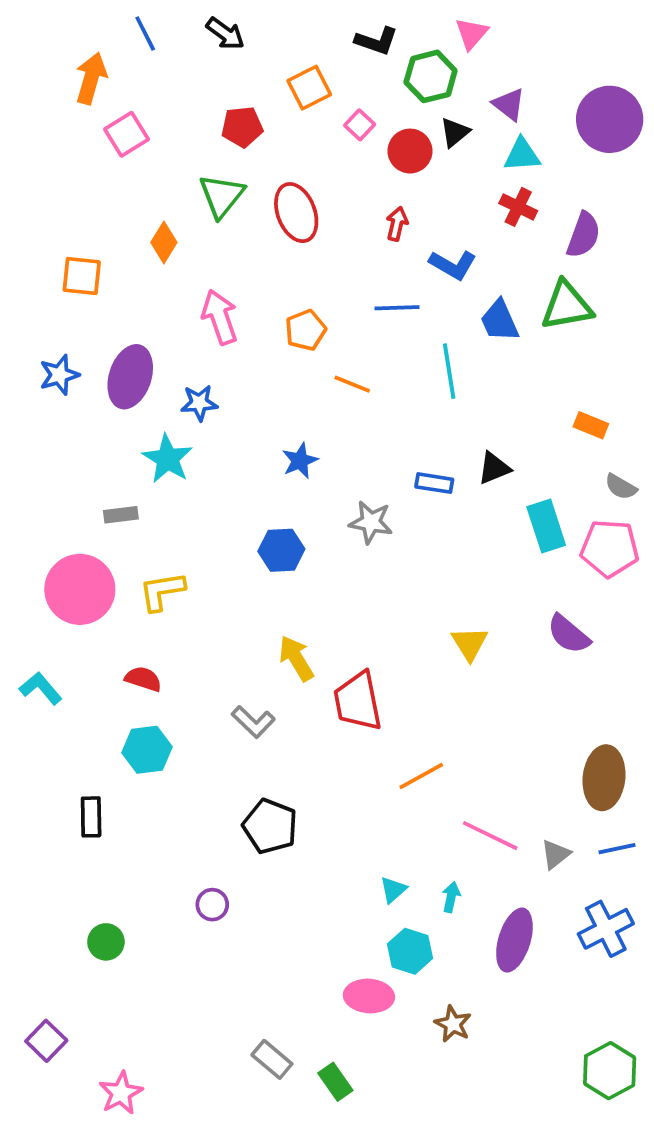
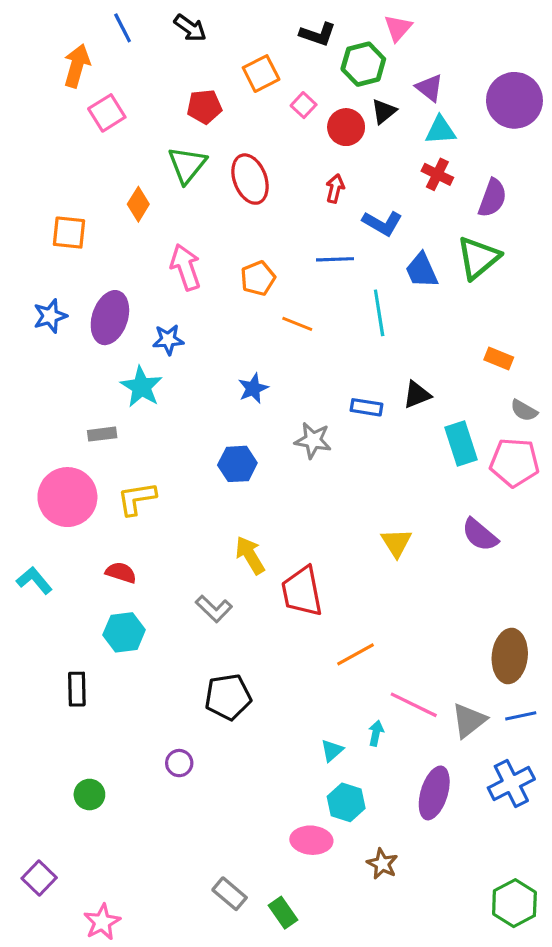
green triangle: (567, 306) -> (478, 258), turned -30
black pentagon: (270, 826) -> (228, 697), turned -30
gray triangle: (555, 854) -> (469, 721), size x1.4
cyan arrow: (451, 897) -> (376, 733), moved

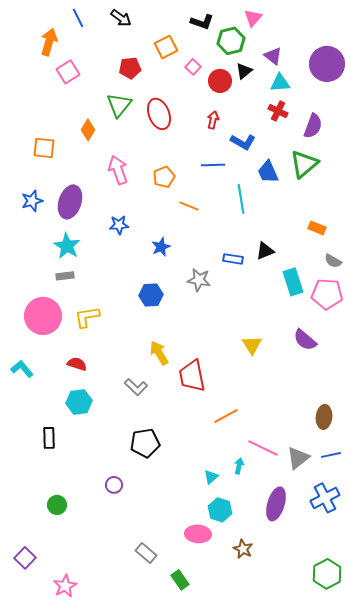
blue star: (168, 340) -> (119, 225), moved
cyan star: (141, 387) -> (67, 246), moved
brown ellipse: (510, 656) -> (324, 417), size x0.7
gray rectangle: (230, 894) -> (146, 553), moved

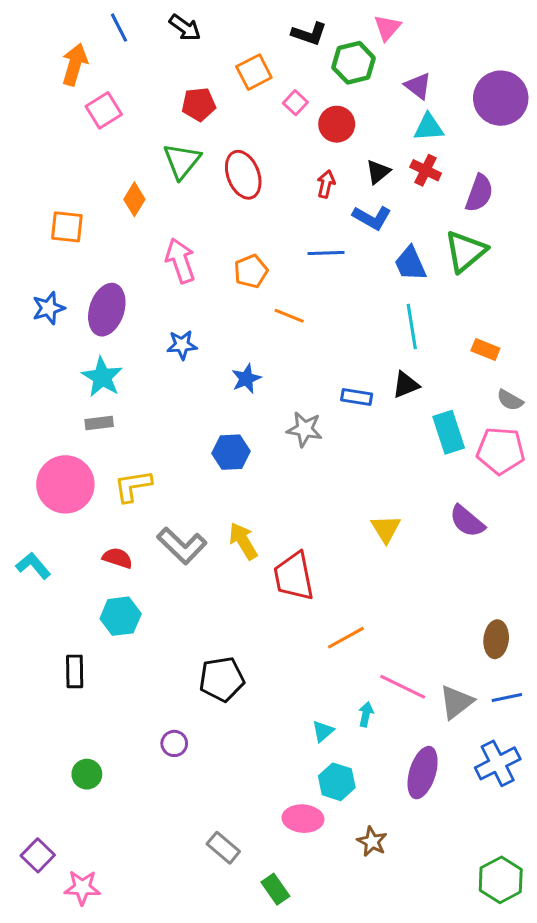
black triangle: (244, 71) -> (378, 172), moved
cyan line: (241, 199) -> (412, 327), moved
gray L-shape: (136, 387) -> (182, 546), moved, size x1.4
pink star: (65, 586) -> (82, 888), moved, turned 30

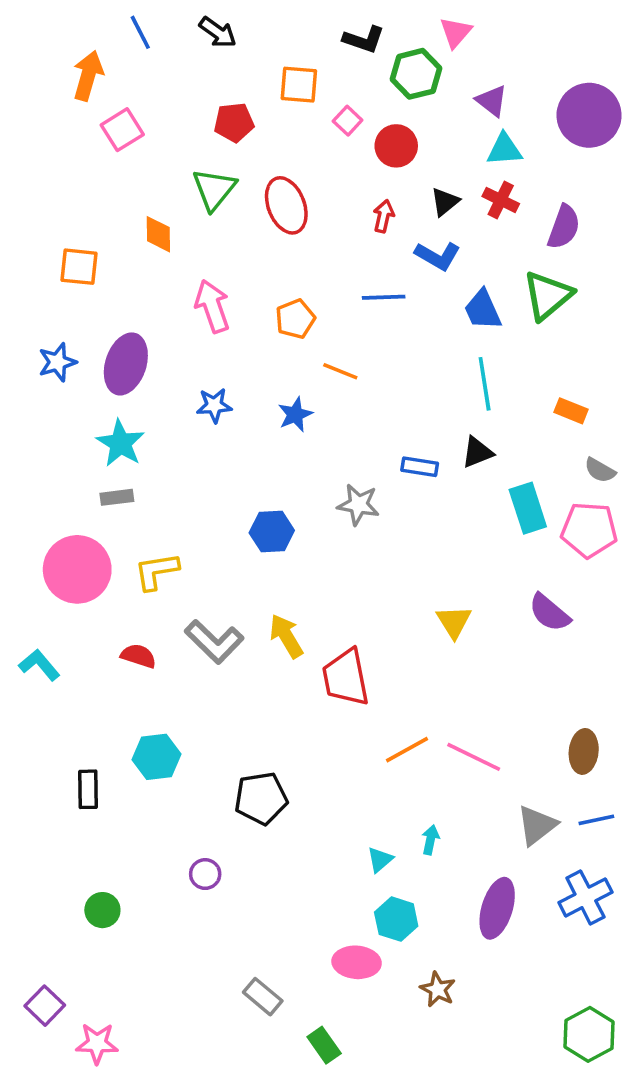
orange square: (254, 72) -> (299, 85), turned 32
orange diamond: (134, 199) -> (158, 234), turned -32
blue star: (246, 379) -> (295, 414), moved
cyan hexagon: (121, 616) -> (156, 757), moved
pink line: (403, 687) -> (474, 757), moved

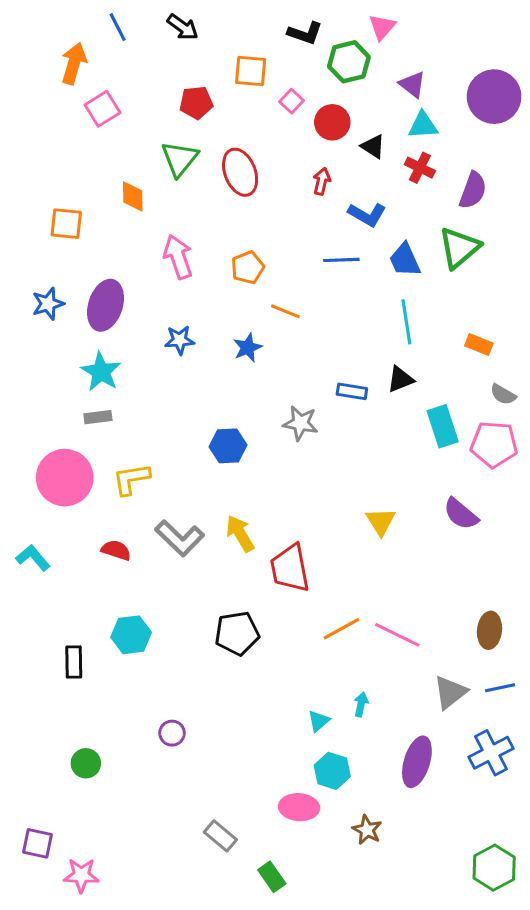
black triangle: (445, 202) -> (373, 147), moved, turned -48
blue line: (384, 297) -> (341, 260), moved
black pentagon: (261, 798) -> (237, 633), moved
purple square: (45, 1006) -> (37, 843), turned -32

